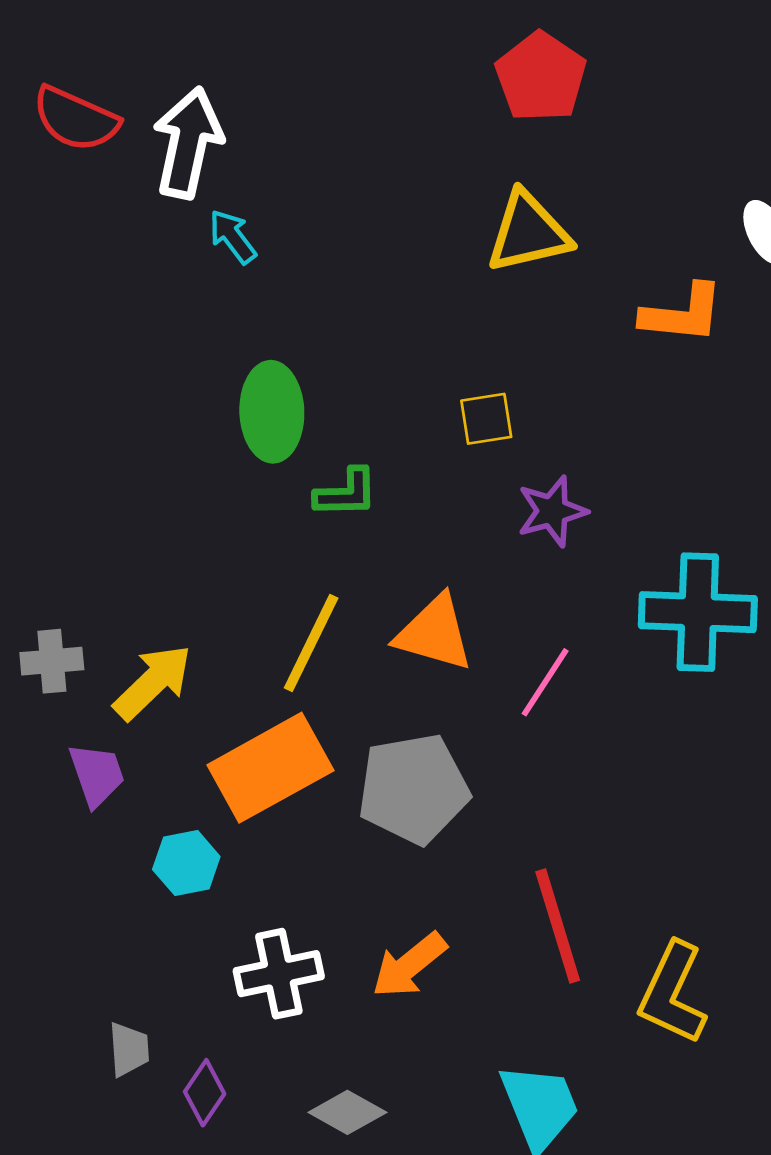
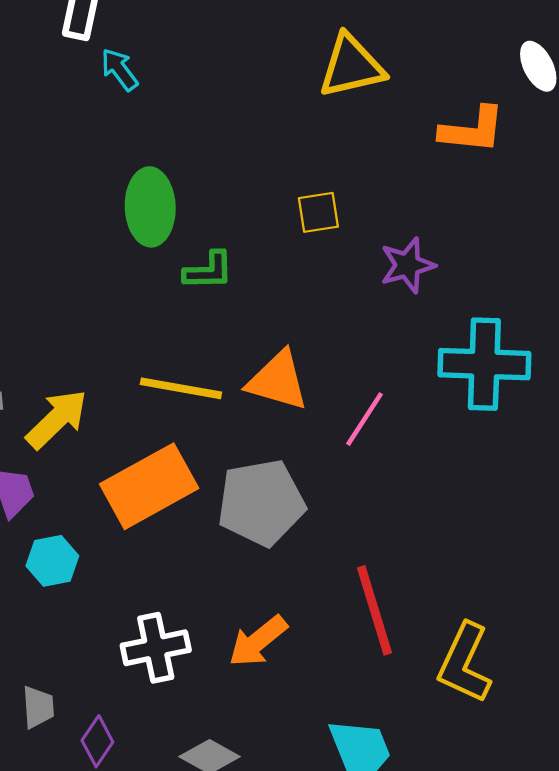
purple star: (552, 511) -> (407, 265), moved
yellow line: (311, 643) -> (181, 388), turned 74
cyan hexagon: (186, 863) -> (52, 561), moved

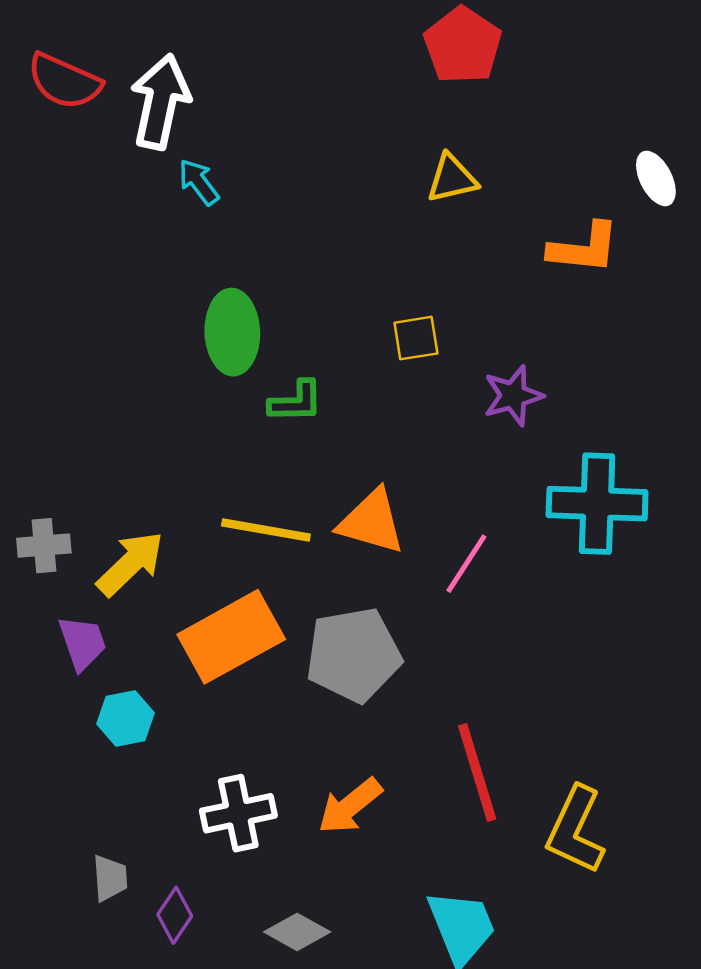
yellow triangle: (351, 66) -> (452, 178), size x0.7

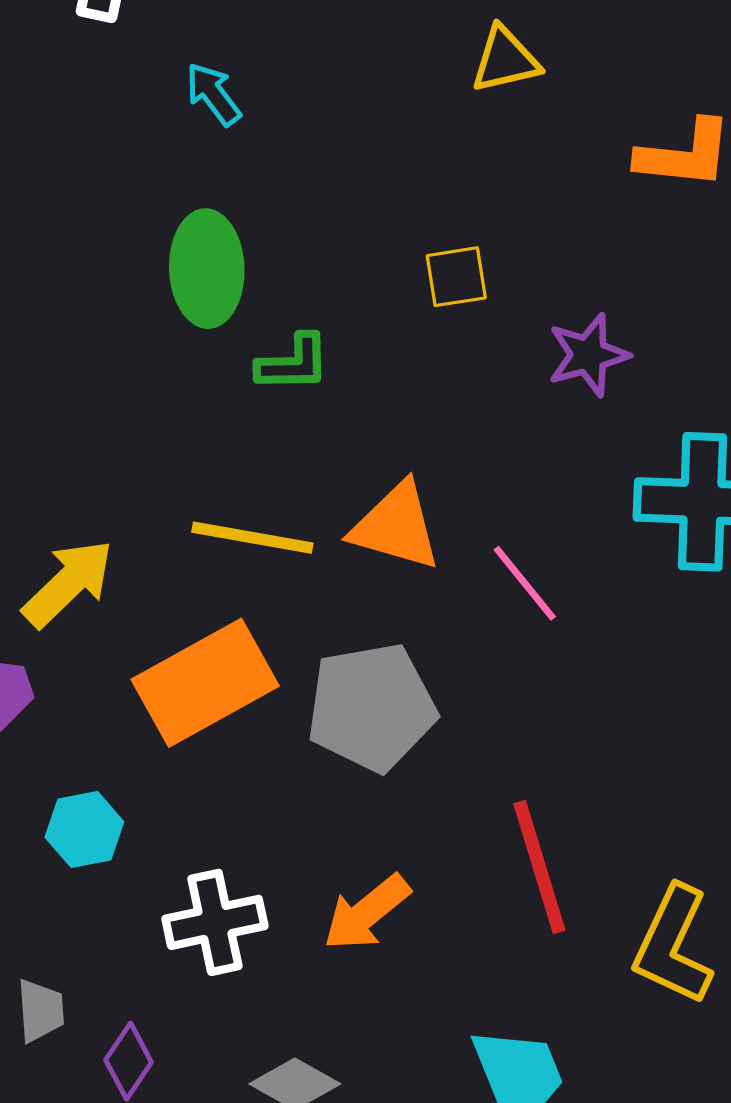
cyan arrow: (199, 182) -> (213, 94), moved
pink line: (466, 564) -> (525, 583), turned -72
cyan hexagon: (126, 718) -> (84, 830), moved

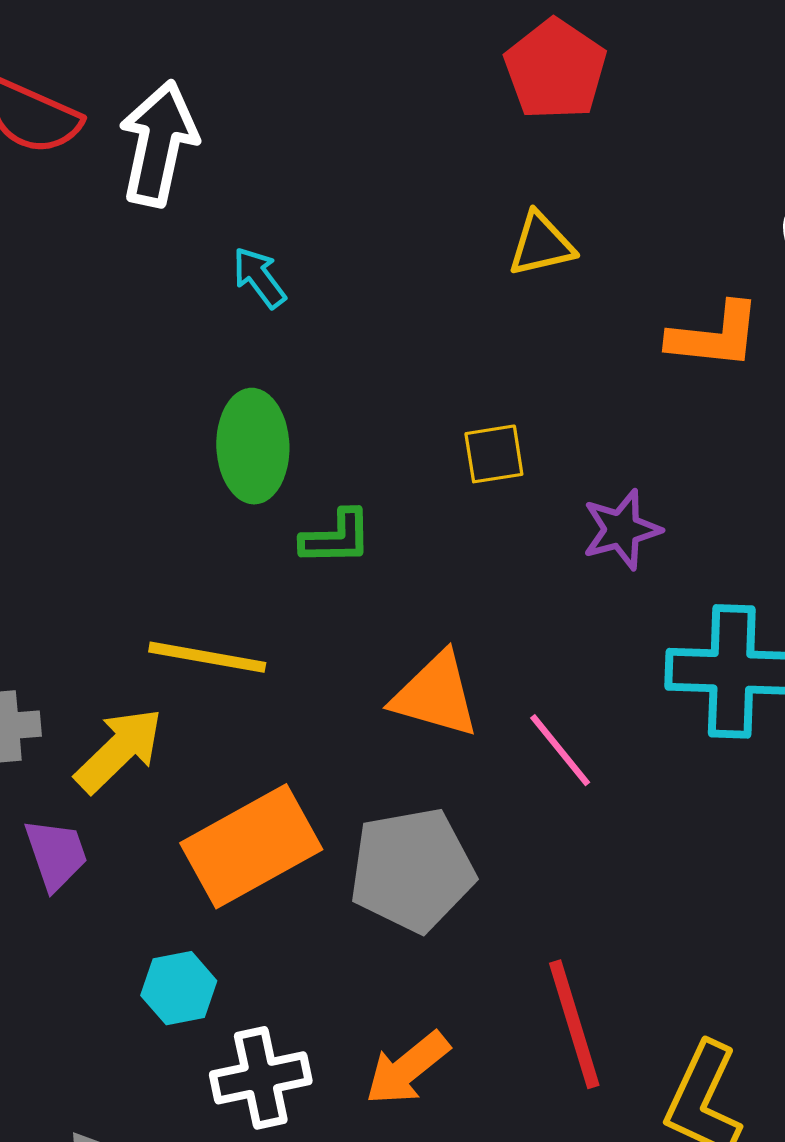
yellow line: (252, 538) -> (207, 657), moved
cyan hexagon: (84, 830) -> (179, 988), moved

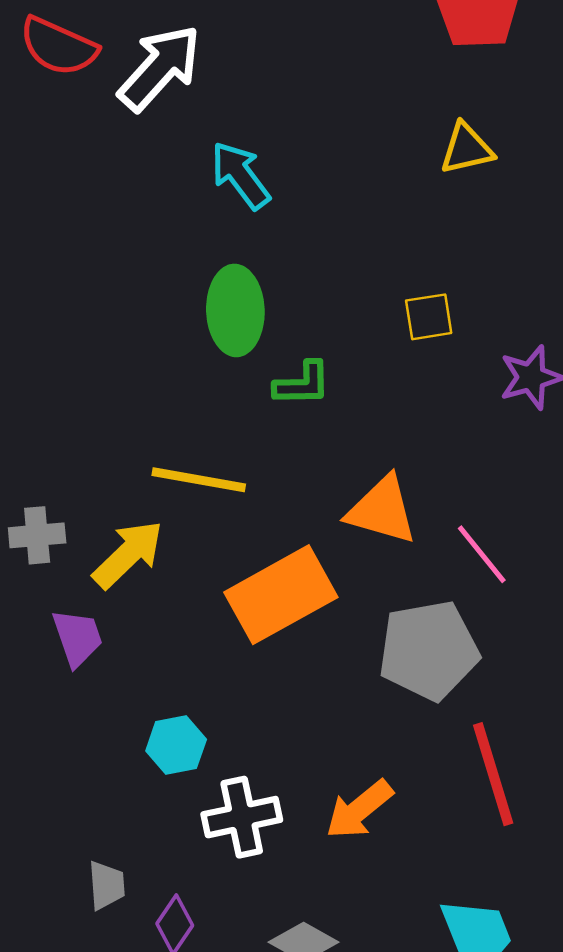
white arrow: (158, 144) -> (160, 68), turned 30
cyan arrow: (259, 277) -> (240, 175), size x1.4
orange rectangle: (251, 846) -> (281, 595), moved
gray pentagon: (412, 870) -> (429, 650), moved

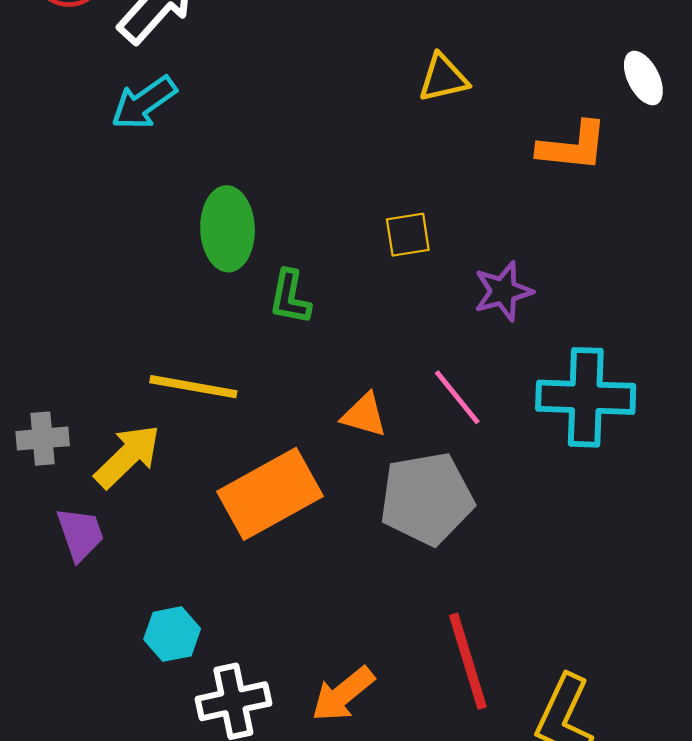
cyan arrow: (240, 175) -> (144, 103), moved, turned -88
green L-shape: (302, 384) -> (290, 297), turned 102
orange triangle: (382, 510) -> (364, 415), size x0.7
pink line: (482, 554) -> (457, 397), moved
gray pentagon: (429, 650) -> (427, 499), moved

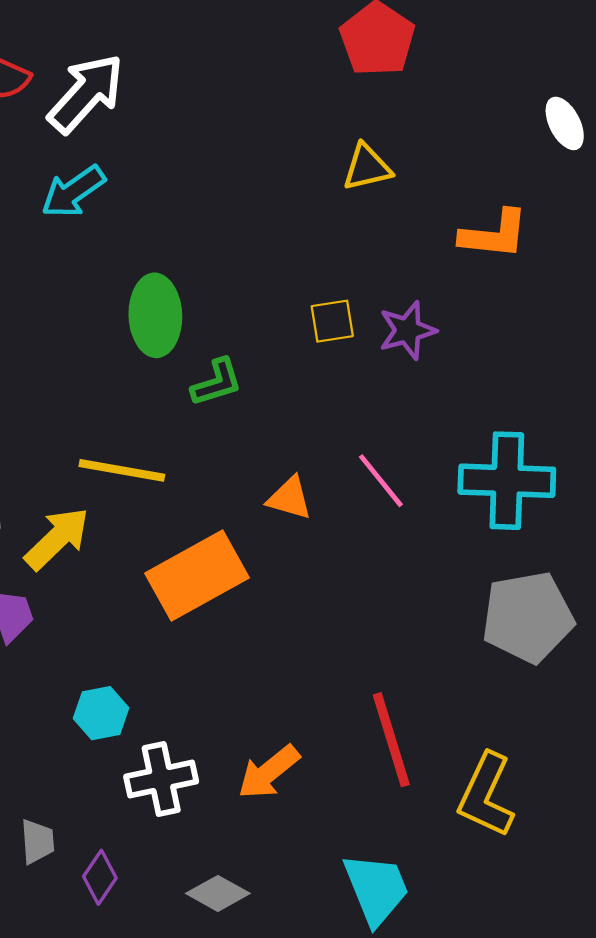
white ellipse: (643, 78) -> (565, 123), moved
purple star: (503, 291) -> (407, 330), moved
green L-shape: (290, 297) -> (217, 382), turned -118
gray pentagon: (427, 499) -> (528, 617), moved

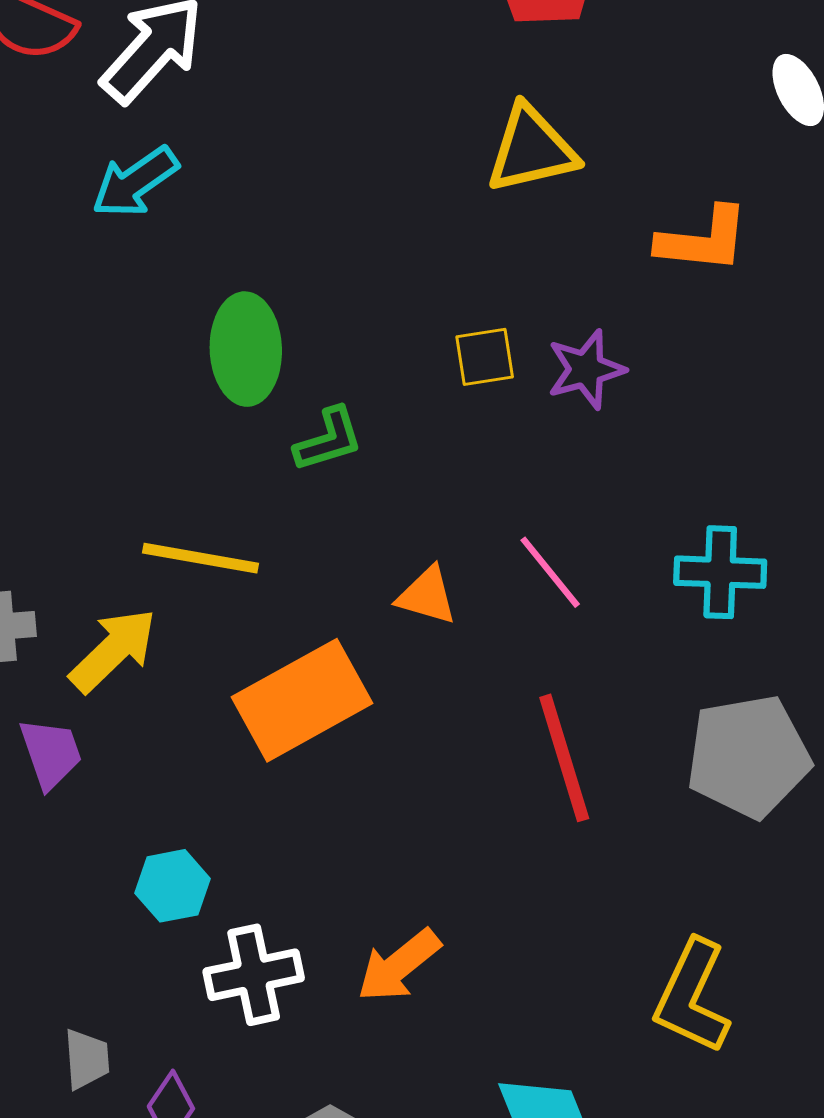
yellow triangle: (367, 167) -> (531, 149), size x1.4
cyan cross: (507, 481) -> (720, 572), size x0.7
red line: (391, 740) -> (564, 758), moved

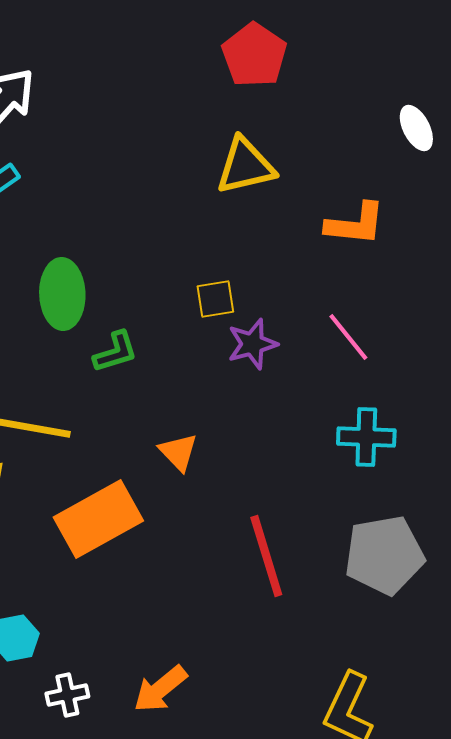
purple star: (586, 369) -> (252, 344), moved
pink line: (550, 572) -> (348, 337), moved
orange triangle: (427, 596) -> (178, 452), turned 30
white cross: (254, 975) -> (67, 695), size x0.7

